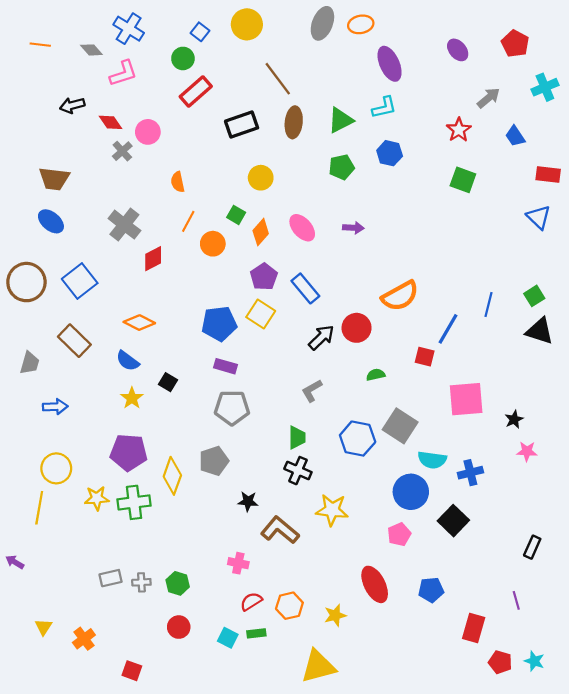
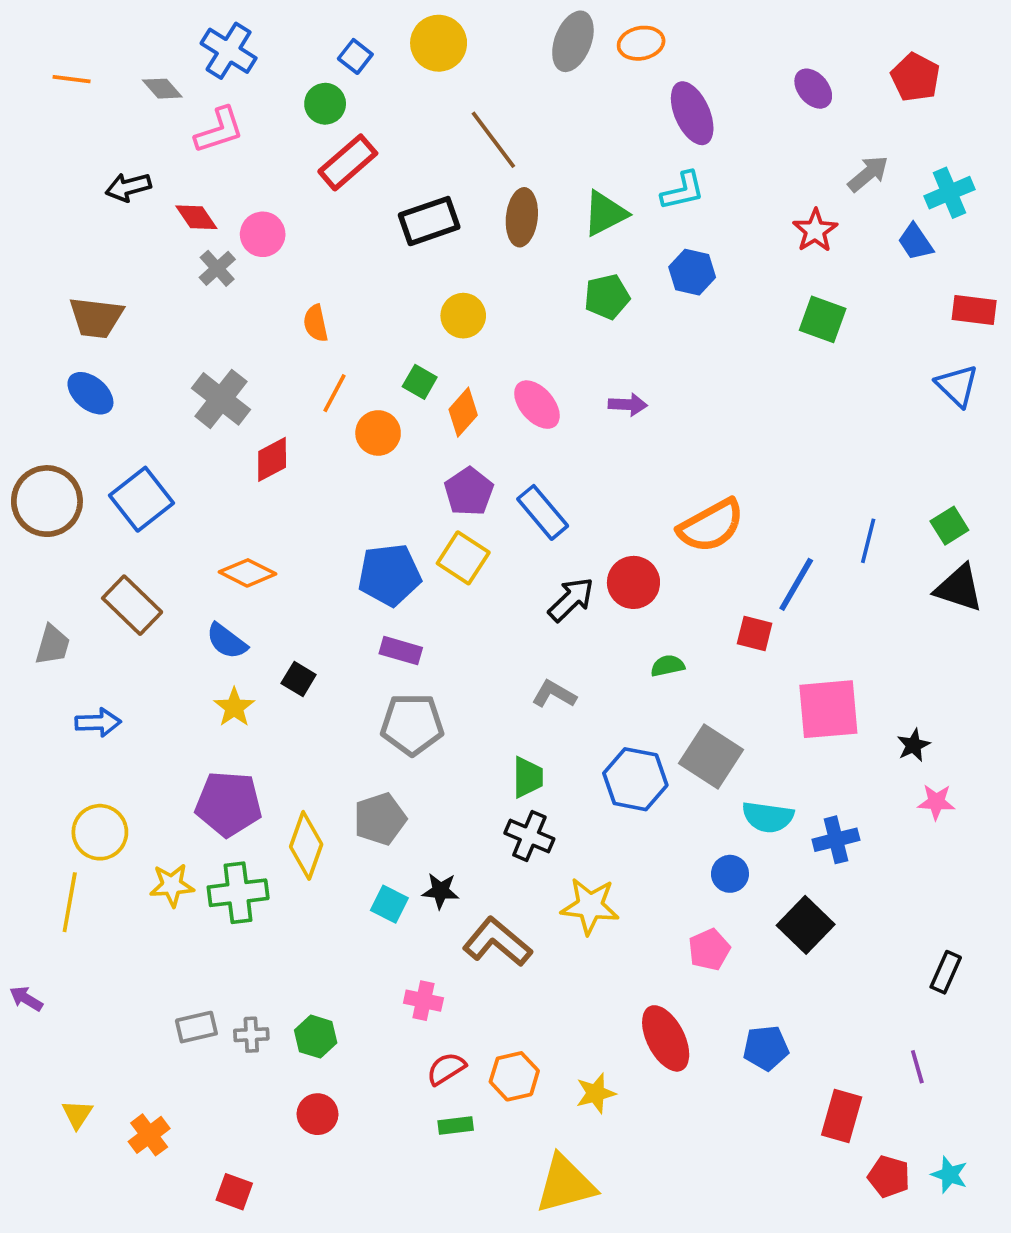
cyan cross: (545, 87) -> (949, 193), moved
gray L-shape: (312, 391) -> (554, 694), turned 60
blue circle: (411, 492) -> (730, 874), size x0.6
cyan square: (228, 638) -> (389, 904), moved

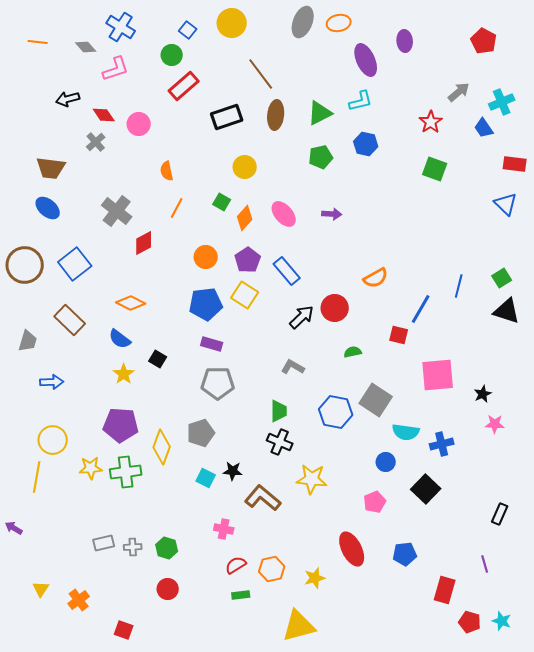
purple ellipse: (813, 89) -> (405, 41), moved, turned 35
gray cross: (217, 268) -> (96, 142), moved
orange circle: (378, 433) -> (206, 257), moved
orange semicircle: (711, 526) -> (376, 278), size x0.7

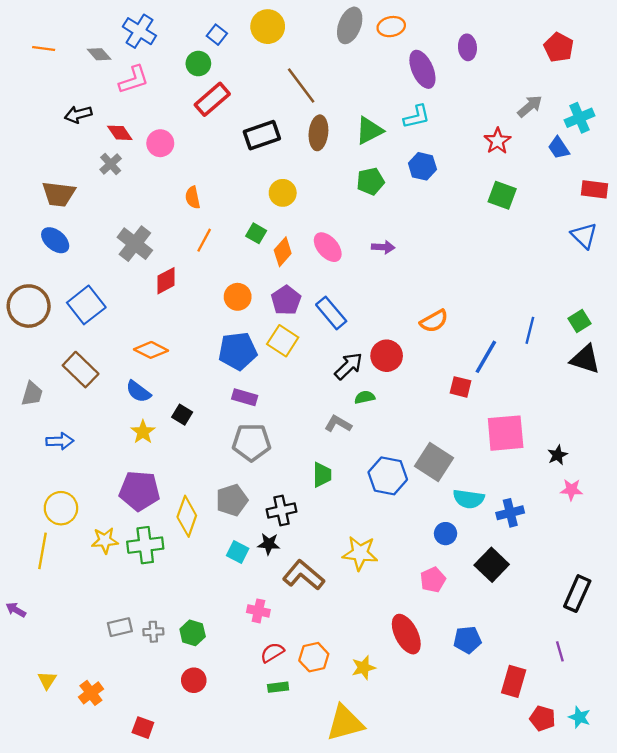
green semicircle: (353, 352) -> (365, 397), moved
black cross: (280, 442) -> (282, 510), moved, turned -35
black rectangle: (500, 514) -> (577, 594), size x1.4

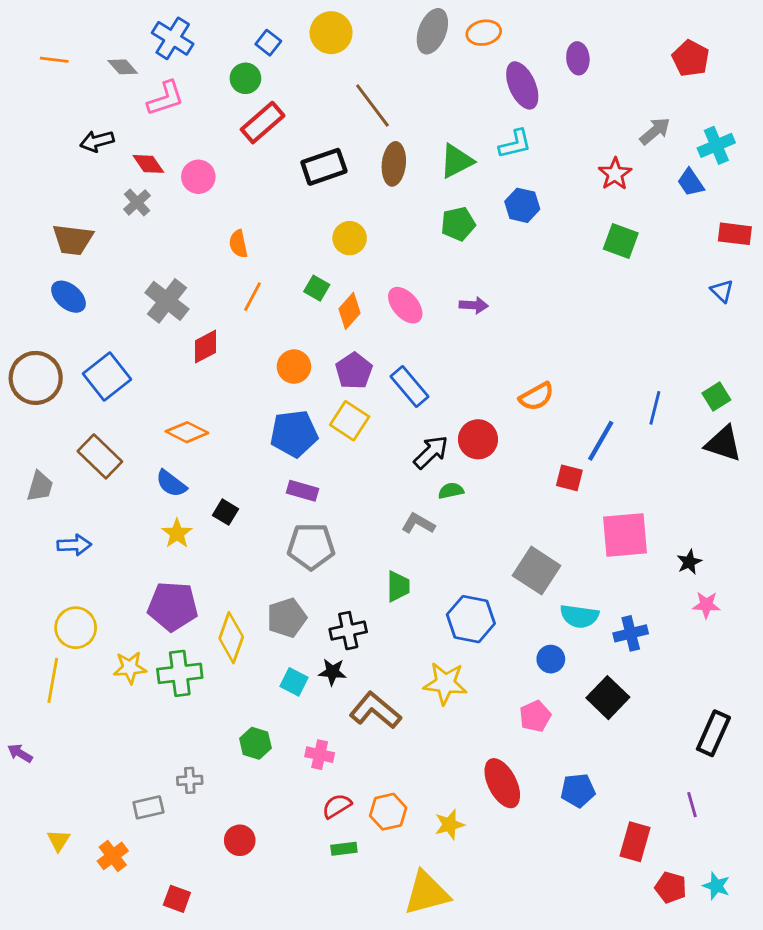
blue triangle: (584, 236) -> (722, 291), size x0.7
blue hexagon: (388, 476) -> (471, 619), moved
gray rectangle: (120, 627) -> (148, 807), moved
green hexagon: (193, 633) -> (255, 743), moved

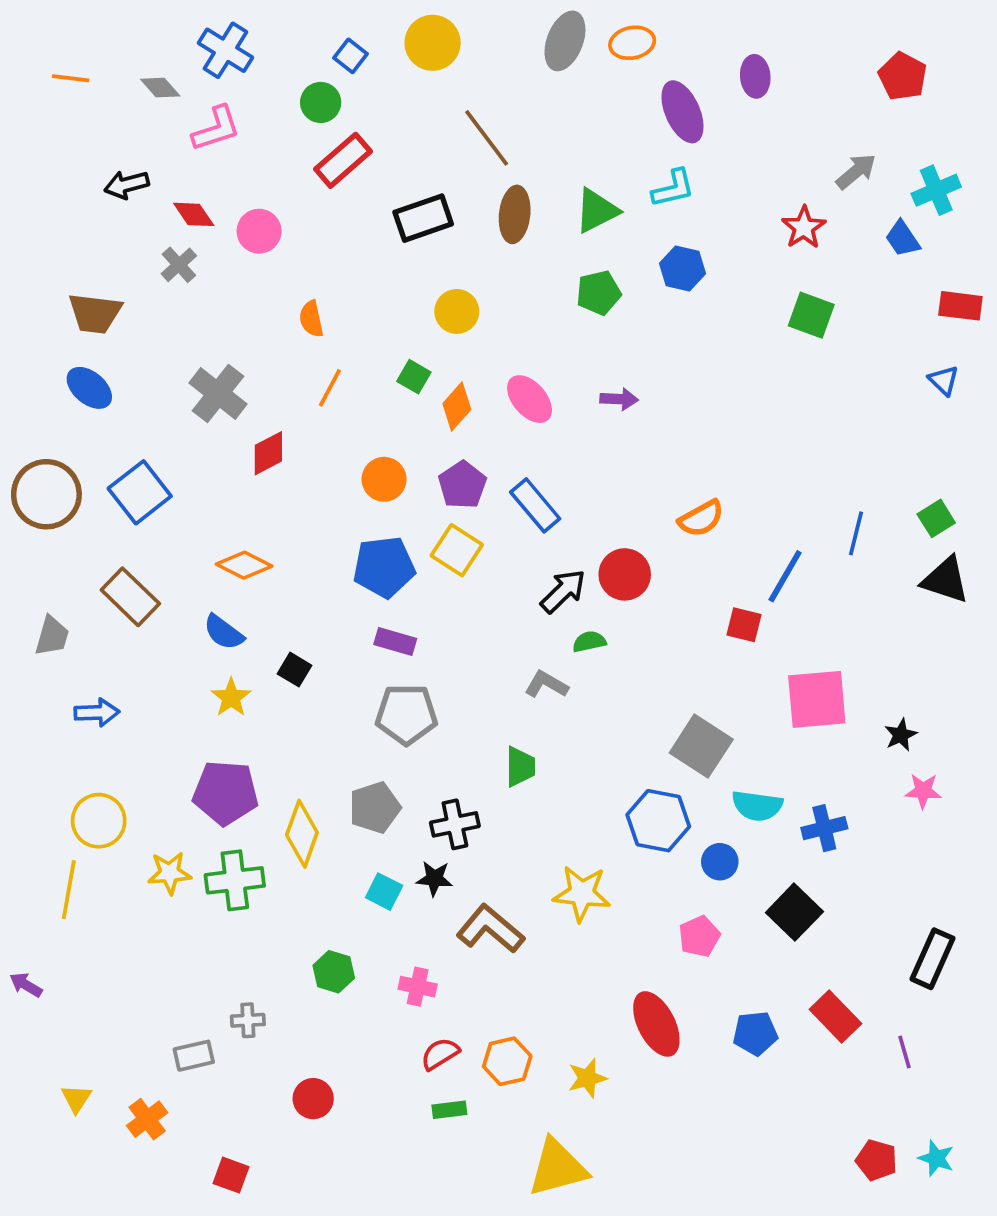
blue hexagon: (471, 619) -> (658, 821), moved
red rectangle: (635, 842) -> (835, 1017), moved, turned -60

